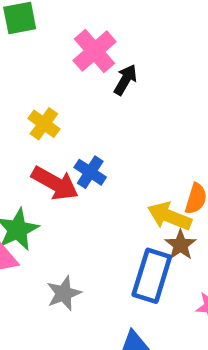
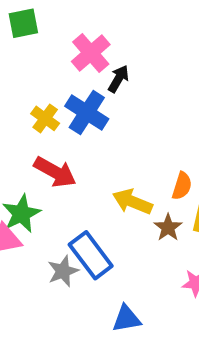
blue cross: (90, 172) -> (87, 112), moved, size x1.5
yellow arrow: (169, 216) -> (132, 202), moved
blue rectangle: (152, 276) -> (91, 255), moved, turned -54

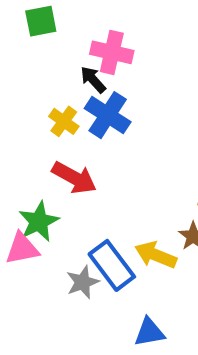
pink cross: (91, 53) -> (112, 52), turned -36
black arrow: (118, 79) -> (93, 80), moved, turned -72
yellow arrow: (132, 202) -> (156, 255), moved

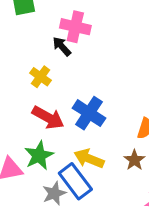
blue cross: (108, 115) -> (89, 113), moved
green star: (39, 222) -> (39, 155), moved
yellow arrow: (156, 255) -> (89, 158), moved

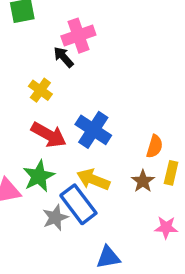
pink cross: (75, 27) -> (78, 36), turned -32

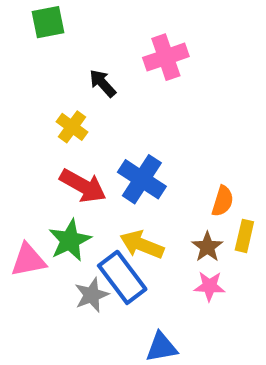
pink cross: (78, 36) -> (166, 57), moved
pink star: (166, 227) -> (209, 286), moved

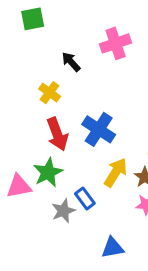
red arrow: (83, 186) -> (57, 134), turned 40
yellow arrow: (142, 245) -> (116, 172), moved, turned 100
blue rectangle: (122, 277) -> (85, 199), size x0.6

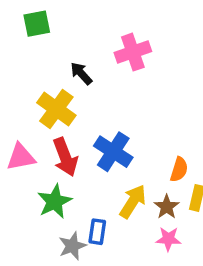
yellow cross: (50, 93) -> (56, 109), size x1.5
pink triangle: (19, 186) -> (21, 157), moved
blue rectangle: (85, 199) -> (97, 232), turned 45

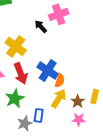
black arrow: (81, 73) -> (41, 26), moved
orange semicircle: (179, 169) -> (60, 80), moved

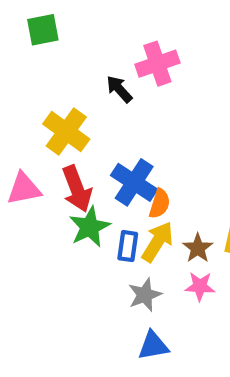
green star: (15, 98) -> (90, 227), moved
blue rectangle: (39, 115) -> (128, 246), moved
gray star: (25, 123) -> (145, 295), moved

